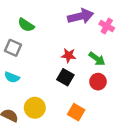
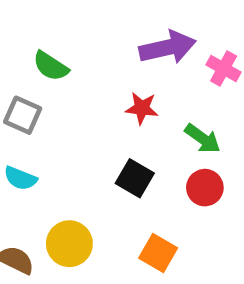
red star: (69, 55) -> (142, 108), moved

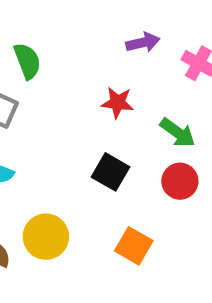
purple arrow: (168, 47) -> (143, 42), size x0.6
green semicircle: (51, 66) -> (27, 61), turned -144

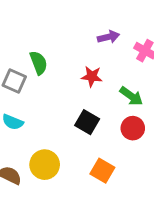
green semicircle: (27, 61) -> (39, 63), moved

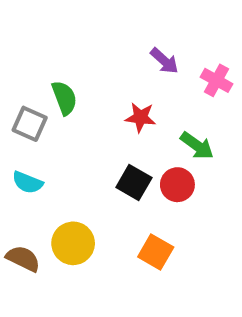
purple arrow: (108, 37) -> (164, 61), turned 55
red circle: (133, 128) -> (177, 185), moved

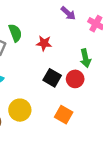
red star: (140, 117) -> (44, 43), moved
green arrow: (197, 146) -> (85, 58), turned 42

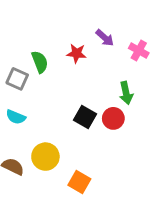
red star: (44, 43) -> (77, 53), moved
orange square: (64, 115) -> (79, 182), moved

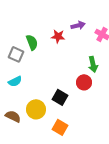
purple arrow: (105, 38) -> (78, 25), turned -56
cyan semicircle: (16, 117) -> (15, 81), turned -48
black square: (85, 117) -> (60, 97), moved

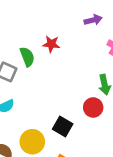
purple arrow: (78, 25) -> (93, 20), moved
red star: (58, 36) -> (51, 44), moved

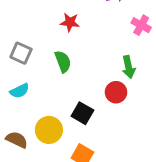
green semicircle: (27, 57) -> (63, 61), moved

